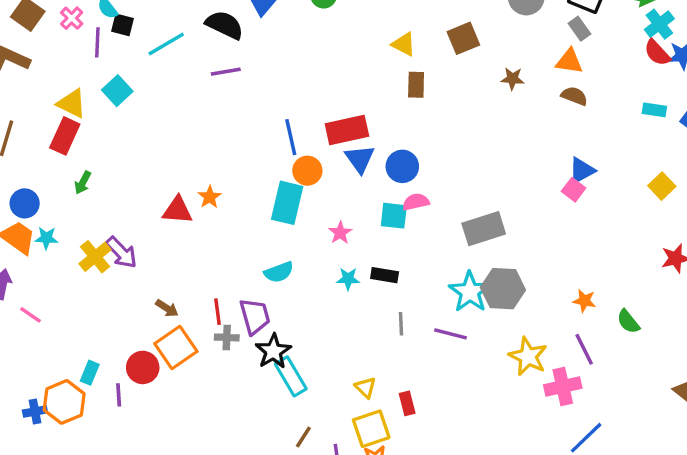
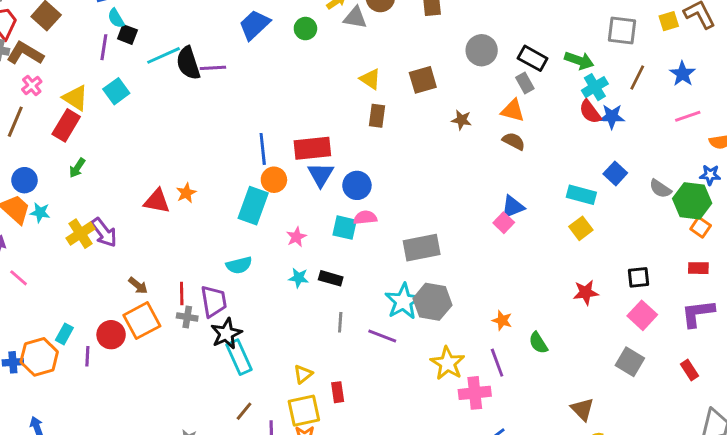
pink cross: (72, 18) -> (32, 85), moved
black semicircle: (225, 25) -> (188, 63), moved, turned -140
purple line: (226, 72) -> (213, 68), moved
cyan rectangle: (654, 110) -> (581, 195), moved, size x1.4
yellow triangle: (365, 387) -> (303, 374), turned 30

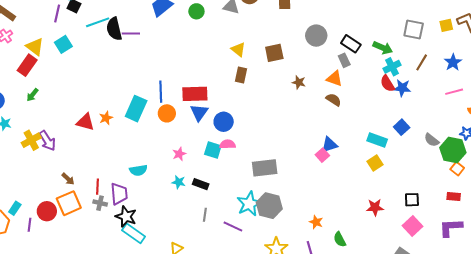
cyan rectangle: (253, 206) -> (136, 109), moved
black star: (226, 334) -> (126, 217), turned -30
cyan rectangle: (239, 357) -> (134, 233), turned -35

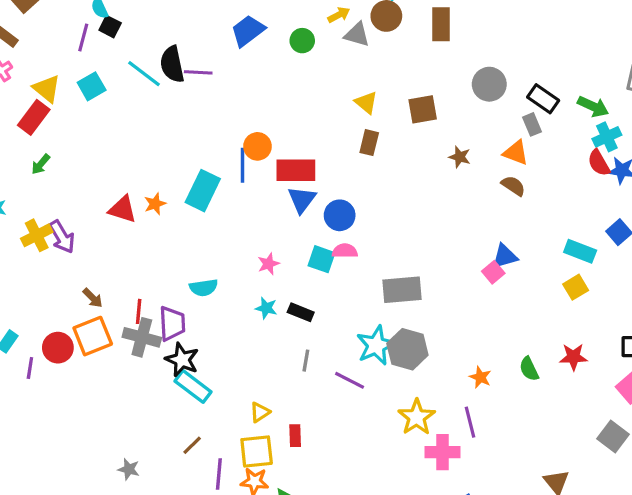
cyan line: (98, 22) -> (144, 74), moved, turned 55
orange circle: (167, 113) -> (257, 146), moved
gray cross: (100, 203) -> (142, 337), size x1.6
green semicircle: (340, 239) -> (529, 369), moved

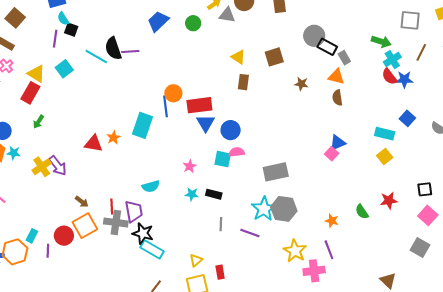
black rectangle: (543, 99) -> (327, 47), moved
brown semicircle: (513, 186) -> (337, 98), turned -126

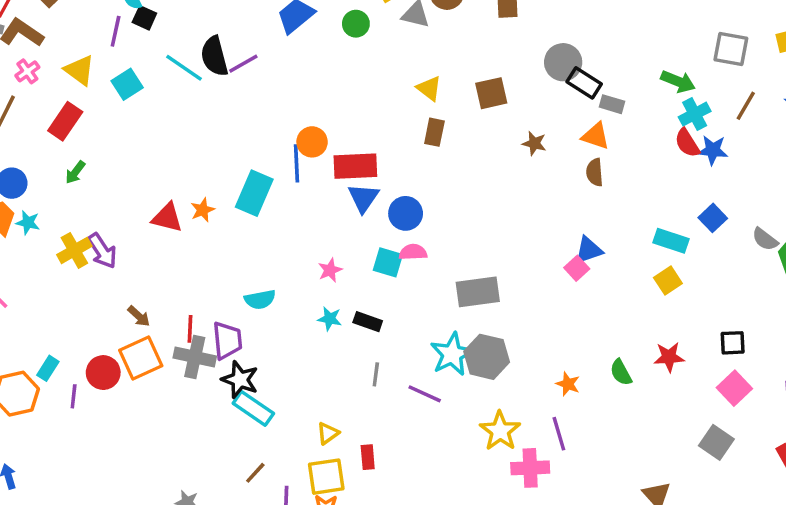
purple line: (130, 51) -> (243, 64), turned -30
gray rectangle: (344, 58) -> (612, 104), turned -48
yellow triangle: (36, 74) -> (80, 70), moved

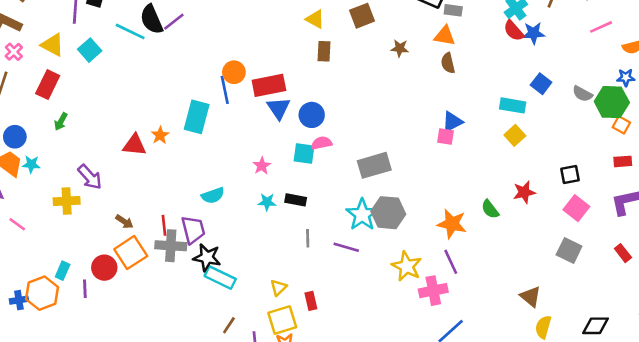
yellow cross: (74, 250) -> (67, 201), moved, turned 35
pink square: (577, 268) -> (445, 137), turned -30
orange star: (568, 384) -> (452, 224), size x1.6

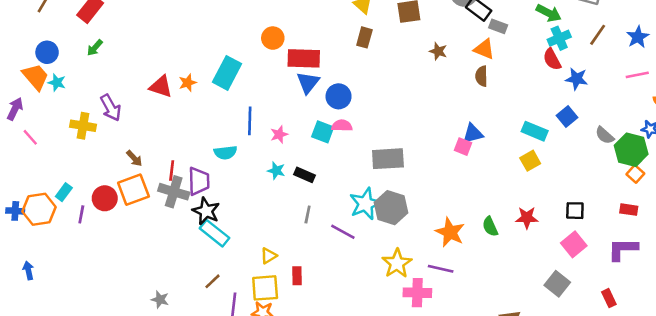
blue star: (533, 33) -> (577, 79), moved
blue line: (225, 90) -> (250, 121), moved
purple line: (451, 262) -> (441, 269), turned -65

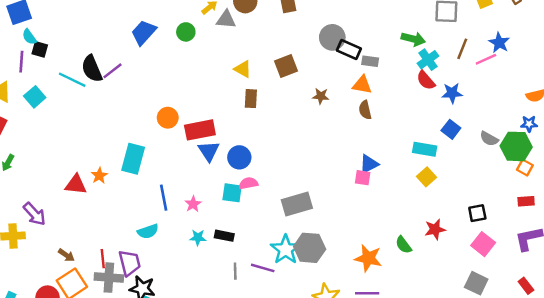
pink line: (637, 75) -> (486, 59), moved
purple line: (343, 232) -> (263, 268), moved

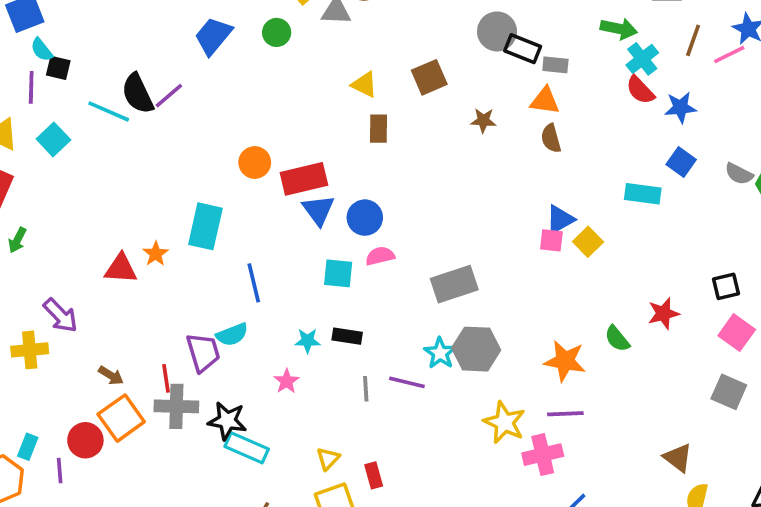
yellow square: (427, 177) -> (588, 242), moved
cyan square: (232, 193) -> (338, 273), moved
pink star: (193, 204) -> (287, 381), moved
cyan star: (286, 249) -> (440, 353), size x0.7
purple trapezoid: (130, 263) -> (203, 352), moved

